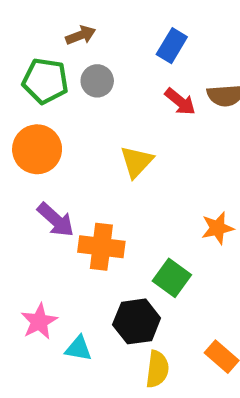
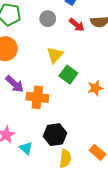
gray circle: (97, 81) -> (48, 19), moved
green square: (172, 278) -> (68, 75), moved
cyan triangle: (79, 348) -> (26, 148), turned 32

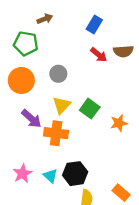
gray circle: (48, 19) -> (58, 74), moved
yellow triangle: (55, 55) -> (62, 105), moved
cyan triangle: (26, 148) -> (50, 176), moved

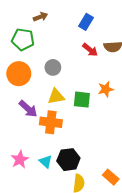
yellow triangle: (62, 105) -> (56, 96), turned 36
green square: (90, 109) -> (82, 100), turned -30
orange star: (119, 123) -> (106, 89), moved

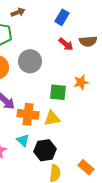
gray circle: (53, 67) -> (30, 61), size x1.5
yellow triangle: (56, 96) -> (52, 118), moved
cyan triangle: (46, 162) -> (23, 140), moved

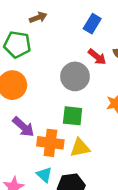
gray circle: (30, 61) -> (75, 76), moved
green square: (58, 92) -> (73, 116), moved

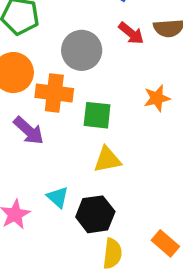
gray circle: (75, 76) -> (82, 50), moved
orange cross: (50, 143) -> (54, 93), moved

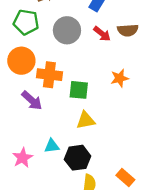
gray circle: (82, 50) -> (67, 30), moved
cyan triangle: (58, 197) -> (52, 146), turned -49

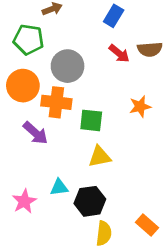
gray circle: (67, 30) -> (68, 66), moved

